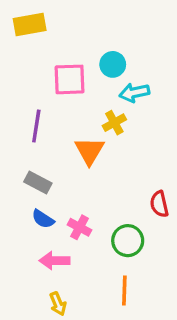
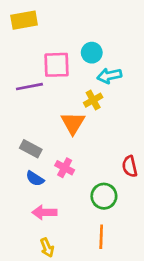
purple line: (36, 126) -> (29, 87), moved, turned 70
pink cross: (79, 227) -> (65, 168), moved

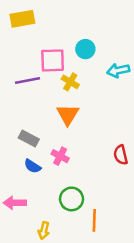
cyan arrow: (109, 76) -> (118, 70), moved
yellow cross: (93, 100) -> (70, 82), moved, turned -30
green circle: (104, 196) -> (72, 199), moved
pink arrow: (44, 212) -> (15, 203), moved
yellow arrow: (47, 248) -> (44, 230), turned 36

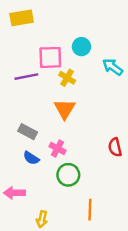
cyan arrow: (118, 70) -> (113, 67), turned 48
green circle: (72, 199) -> (68, 175), moved

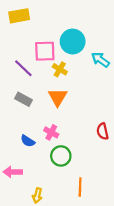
cyan circle: (81, 47) -> (73, 42), size x1.5
purple line: (26, 77) -> (23, 68), turned 54
gray rectangle: (28, 132) -> (23, 99), moved

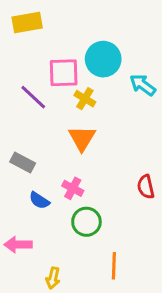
gray rectangle: (23, 99) -> (23, 162), moved

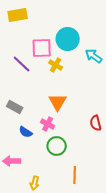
orange triangle: (82, 138) -> (58, 102), moved

